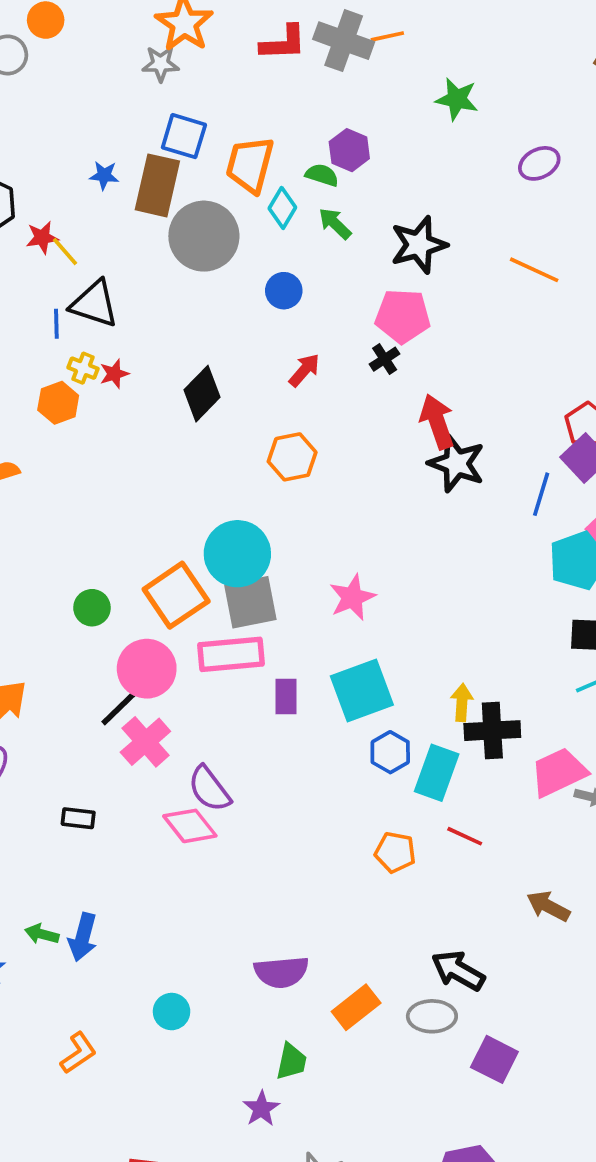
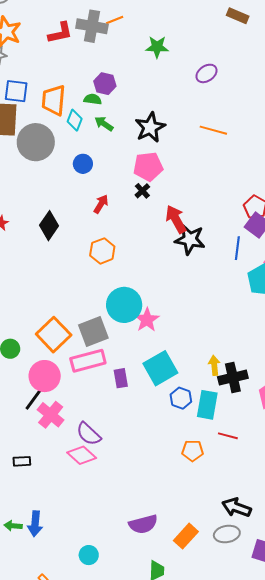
cyan circle: (237, 554) -> (124, 305), moved

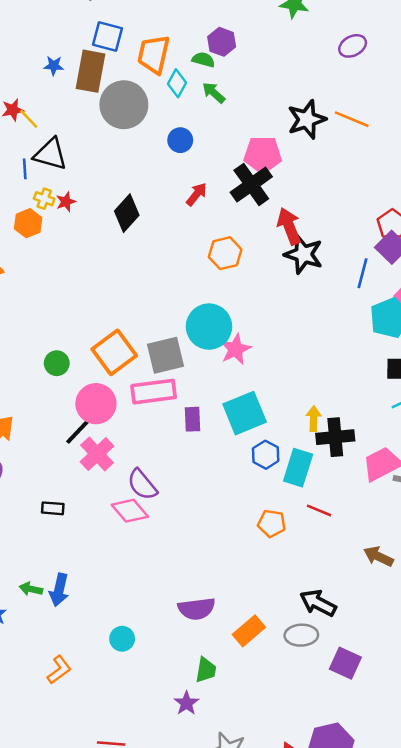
black star: (150, 127) -> (307, 119), moved
black cross: (142, 191) -> (251, 184), size x2.0
orange hexagon: (102, 251) -> (225, 253), moved

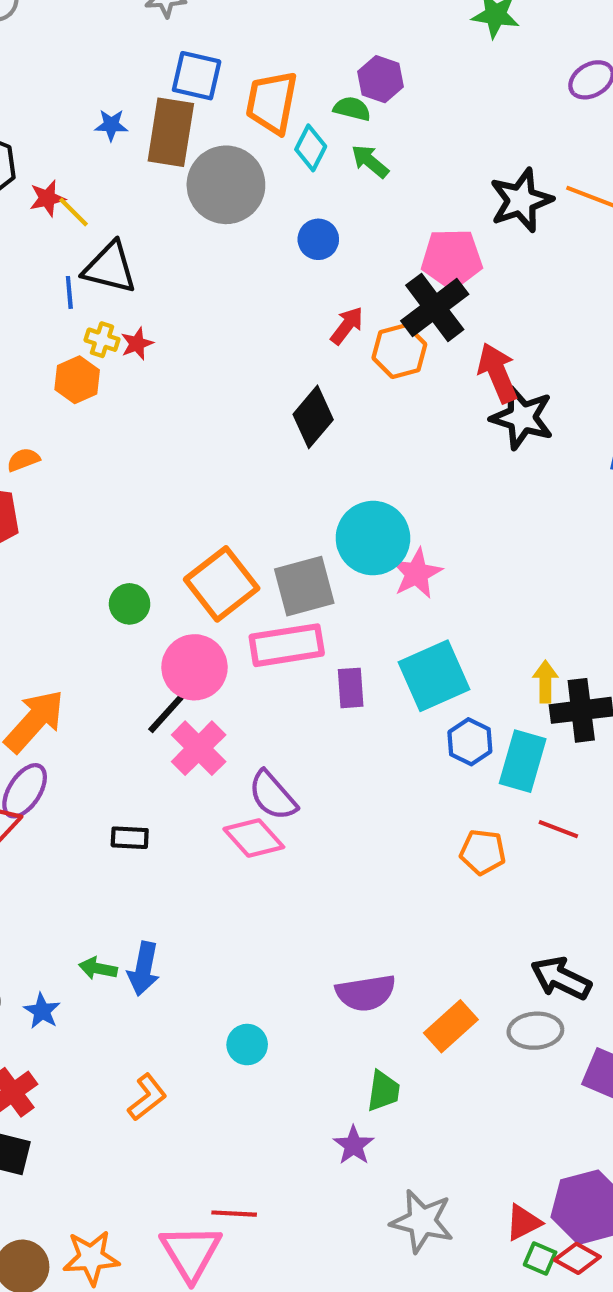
black diamond: (127, 213) -> (313, 417), moved
orange hexagon: (225, 253) -> (399, 351), moved

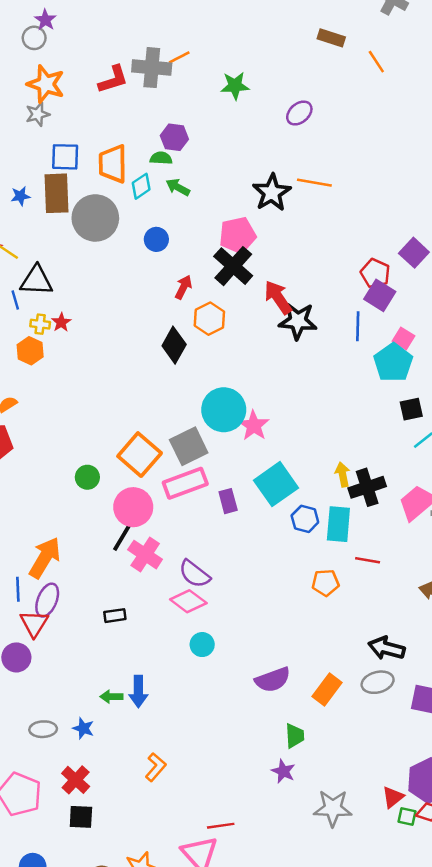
cyan diamond: (311, 148) -> (141, 186), turned 40
orange hexagon: (399, 351) -> (209, 319), moved
cyan circle: (247, 1045) -> (202, 645), moved

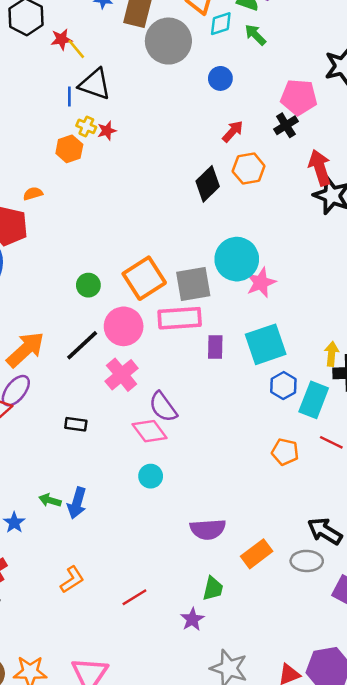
black cross: (233, 266) -> (286, 125), size x0.6
black line: (124, 534) -> (82, 345), moved
red line: (221, 826) -> (134, 597), moved, turned -40

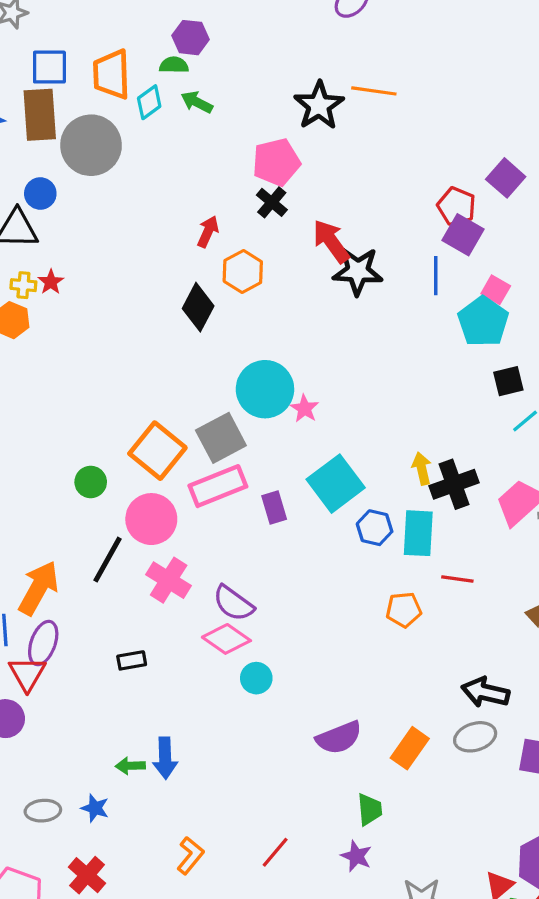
blue circle: (220, 78) -> (40, 193), moved
pink star: (261, 283) -> (304, 409), size x0.7
cyan circle: (151, 476) -> (256, 678), moved

